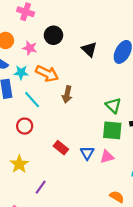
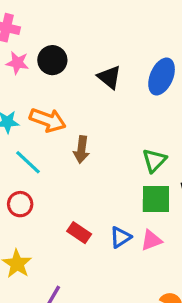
pink star: (30, 48) -> (17, 63), moved
green triangle: (113, 106) -> (154, 160), turned 35
blue triangle: (87, 153) -> (120, 237), turned 32

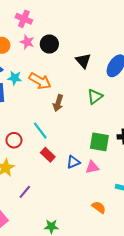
green triangle: (154, 160) -> (95, 97), moved
cyan line: (28, 162) -> (40, 131), moved
red circle: (20, 204) -> (14, 140), moved

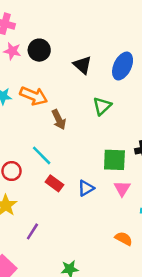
brown arrow: (58, 103) -> (59, 120), turned -35
pink triangle: (92, 167) -> (122, 189), moved, turned -40

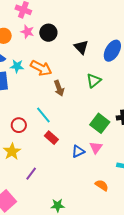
green square: (114, 160) -> (100, 123), turned 30
blue triangle: (86, 188) -> (78, 151), moved
pink triangle: (122, 189) -> (96, 148), moved

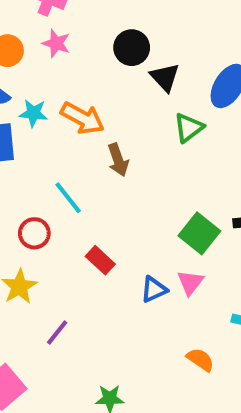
black circle: (48, 33) -> (132, 48), moved
green triangle: (94, 81) -> (189, 128), moved
cyan line: (43, 115) -> (68, 198), moved

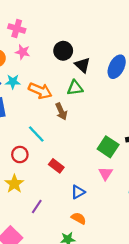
cyan star: (33, 113) -> (13, 82), moved
green triangle: (189, 128) -> (75, 88), moved, turned 35
blue triangle: (154, 289) -> (78, 192), moved
orange semicircle: (200, 360) -> (79, 218), moved

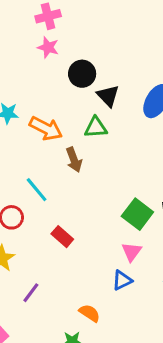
pink cross: (17, 28) -> (48, 16), moved, turned -35
pink star: (23, 52) -> (48, 47), moved
blue triangle: (78, 192) -> (122, 280), moved

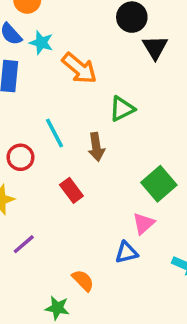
green triangle: (96, 127) -> (122, 109), moved, turned -35
brown arrow: (74, 160) -> (96, 147), moved

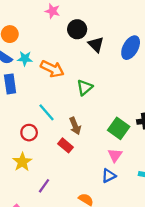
brown arrow: (96, 147) -> (75, 126), moved

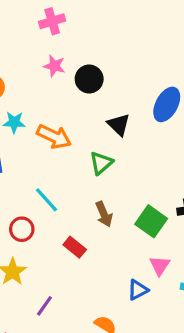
pink star: (53, 11) -> (54, 66), moved
black triangle: (96, 45) -> (119, 125), moved
brown arrow: (75, 126) -> (104, 214), moved
pink triangle: (115, 155) -> (160, 266), moved

